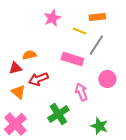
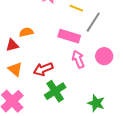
red arrow: (38, 79) -> (43, 69), moved
pink arrow: (81, 92) -> (78, 59), moved

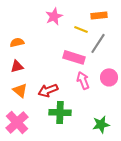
orange semicircle: (26, 32) -> (17, 42), moved
green cross: (55, 91) -> (60, 112), turned 35
green star: (96, 103) -> (101, 124), turned -30

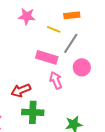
pink star: (54, 16) -> (27, 16), turned 30
pink circle: (109, 77) -> (82, 67), moved

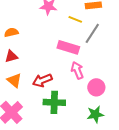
pink circle: (82, 67) -> (96, 87), moved

